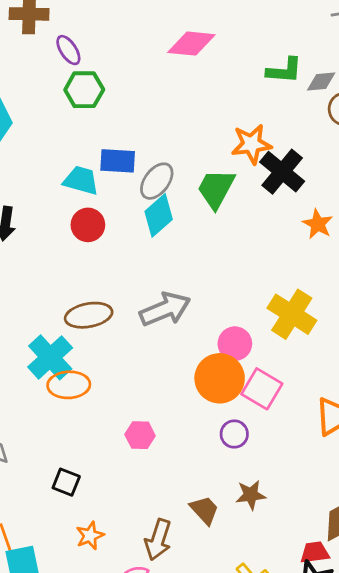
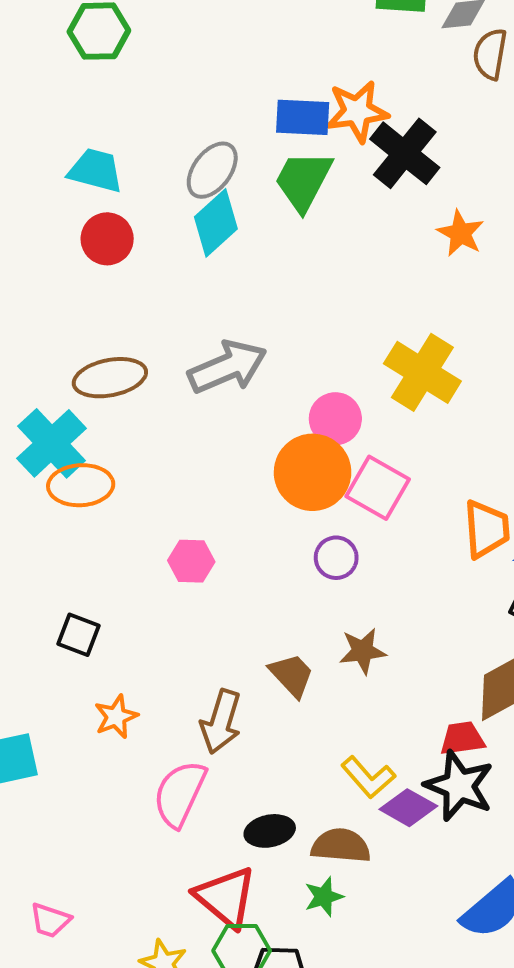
blue rectangle: (118, 161) -> (303, 117), moved

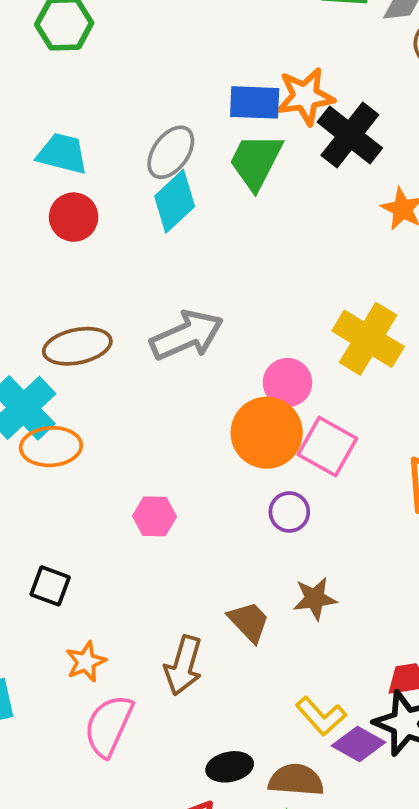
pink semicircle: (180, 794) -> (109, 726), moved

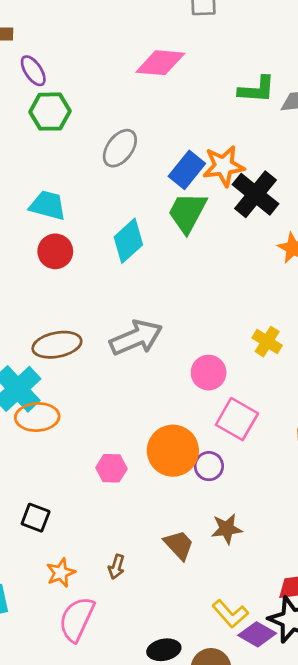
blue rectangle: (255, 102) -> (187, 170), turned -54
gray ellipse: (171, 152) -> (120, 148), moved
yellow cross: (368, 339) -> (267, 342), size x0.6
orange circle: (267, 433) -> (173, 451), moved
brown arrow: (183, 666) -> (116, 567), moved, size x0.6

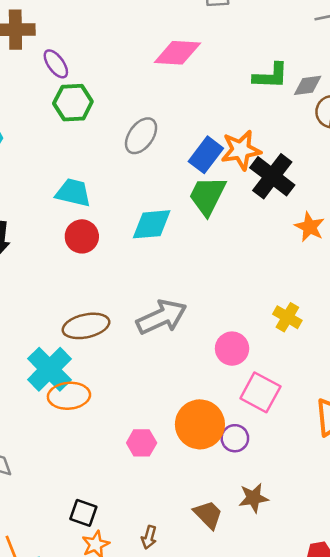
cyan diamond: (128, 241) -> (152, 224), turned 39
black square: (36, 518) -> (83, 513), moved

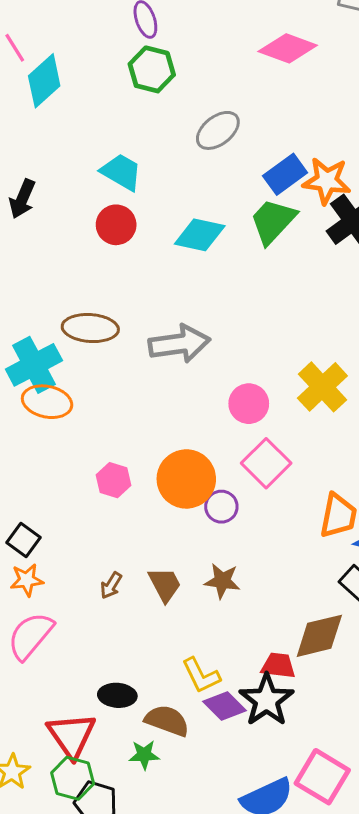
yellow cross: (287, 317) -> (322, 387), size x1.5
brown arrow: (149, 537) -> (111, 585), moved

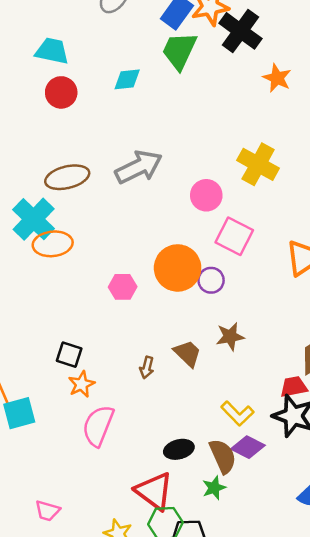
cyan diamond: (200, 235) -> (127, 79), size x0.7
purple diamond: (225, 706) -> (248, 447), moved
brown semicircle: (167, 721) -> (223, 456), turned 64

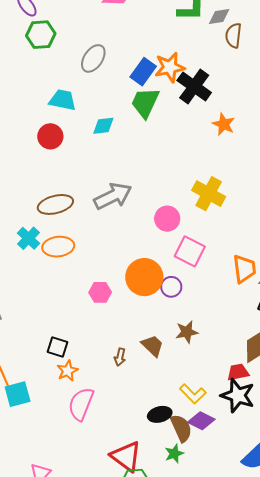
cyan trapezoid: (52, 51) -> (63, 100), moved
cyan cross: (34, 219) -> (29, 238), size x0.7
orange ellipse: (53, 244) -> (58, 247), moved
black ellipse: (179, 449) -> (160, 414), moved

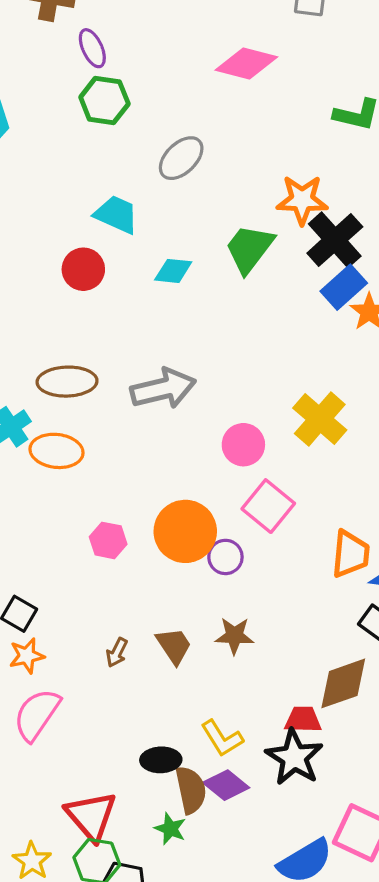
blue rectangle: (143, 72) -> (344, 287), moved
green star: (174, 454) -> (170, 829), turned 30

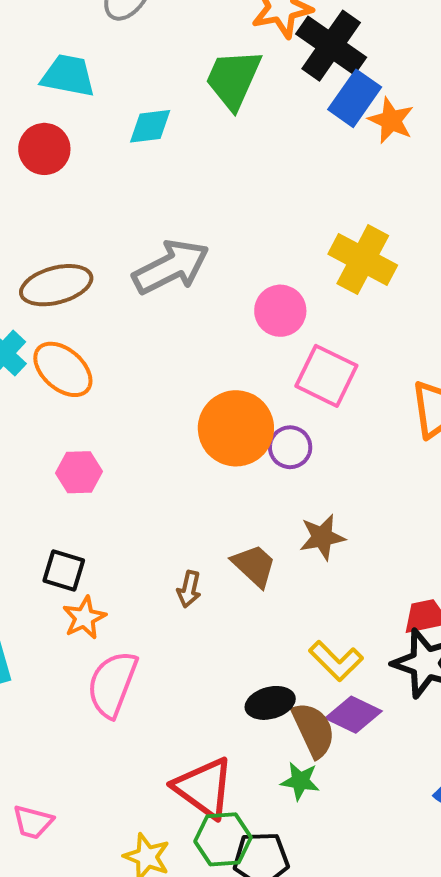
orange ellipse: (57, 451) -> (63, 369), turned 48
pink hexagon: (108, 540) -> (79, 472), moved

